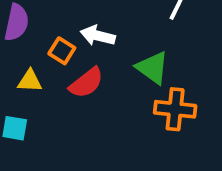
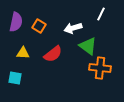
white arrow: (98, 36) -> (73, 28), moved, turned -30
orange square: (62, 51) -> (39, 26), moved

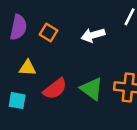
green triangle: (88, 46) -> (92, 89), moved
red semicircle: (53, 54) -> (55, 89), moved

